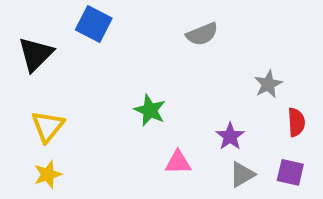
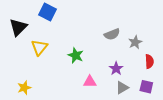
gray semicircle: (202, 34) -> (112, 34), moved
yellow triangle: (48, 126) -> (39, 47), moved

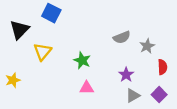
pink triangle: (90, 82) -> (87, 88), moved
purple square: (146, 87) -> (159, 95), turned 32
yellow star: (24, 88) -> (13, 80), moved

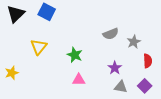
black triangle: (19, 30) -> (16, 14), moved
gray triangle: (133, 96) -> (121, 87), turned 40

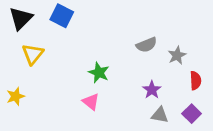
yellow triangle: (39, 47) -> (33, 54), moved
pink triangle: (79, 80) -> (91, 102), moved, turned 40

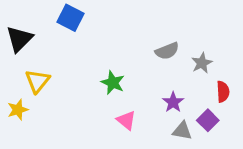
black triangle: (21, 18) -> (19, 39), moved
yellow triangle: (33, 54) -> (37, 81), moved
pink triangle: (91, 102) -> (126, 120), moved
purple square: (192, 114) -> (208, 120), moved

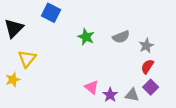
green star: (113, 83) -> (86, 37), moved
red semicircle: (223, 92) -> (147, 66), moved, turned -144
purple star: (173, 102) -> (110, 95), moved

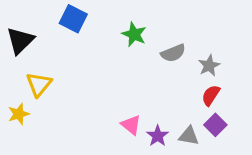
green star: (86, 37) -> (134, 34), moved

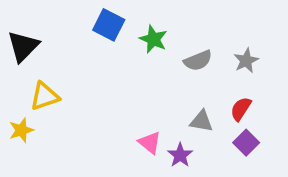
blue square: (73, 19) -> (109, 25), moved
gray star: (209, 66) -> (246, 61), moved
yellow triangle: (39, 84) -> (45, 96), turned 32
gray triangle: (189, 136) -> (202, 121), moved

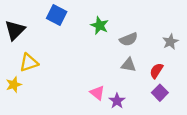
blue square: (109, 25) -> (57, 15), moved
gray star: (246, 61) -> (170, 42), moved
gray triangle: (202, 121) -> (129, 65), moved

